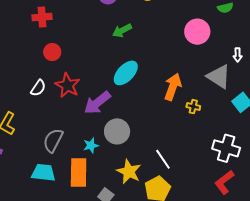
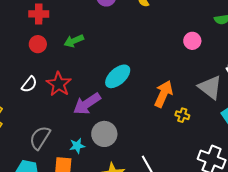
green arrow: (122, 31) -> (74, 41), moved
pink circle: (197, 32) -> (192, 41), size x0.7
red circle: (52, 52) -> (38, 44), moved

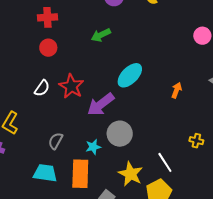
green arrow: (74, 41) -> (101, 35), moved
orange arrow: (163, 94) -> (177, 90), size x0.6
yellow cross: (182, 115) -> (196, 141), moved
gray semicircle: (40, 138) -> (56, 141), size x0.7

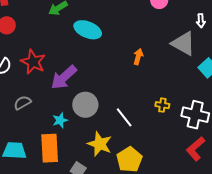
cyan ellipse: (130, 75) -> (88, 30), moved, turned 72
gray semicircle: (56, 141) -> (22, 103), moved, turned 36
white line: (165, 162) -> (124, 117), moved

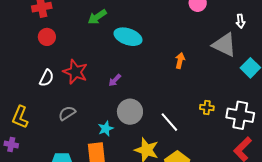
purple arrow: (64, 77) -> (115, 80), moved, size x0.5

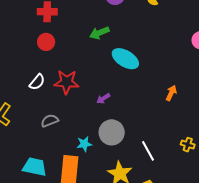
red star: (75, 72) -> (67, 82), turned -30

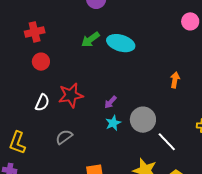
cyan ellipse: (125, 59) -> (121, 43), moved
gray circle: (112, 132) -> (143, 120), moved
cyan star: (84, 144) -> (113, 123), moved

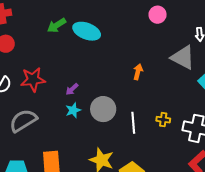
gray semicircle: (64, 137) -> (23, 121), size x1.6
white line: (167, 142) -> (133, 123), moved, turned 35

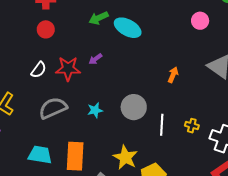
purple arrow: (72, 89) -> (95, 59), moved
cyan star: (73, 110) -> (95, 110), moved

